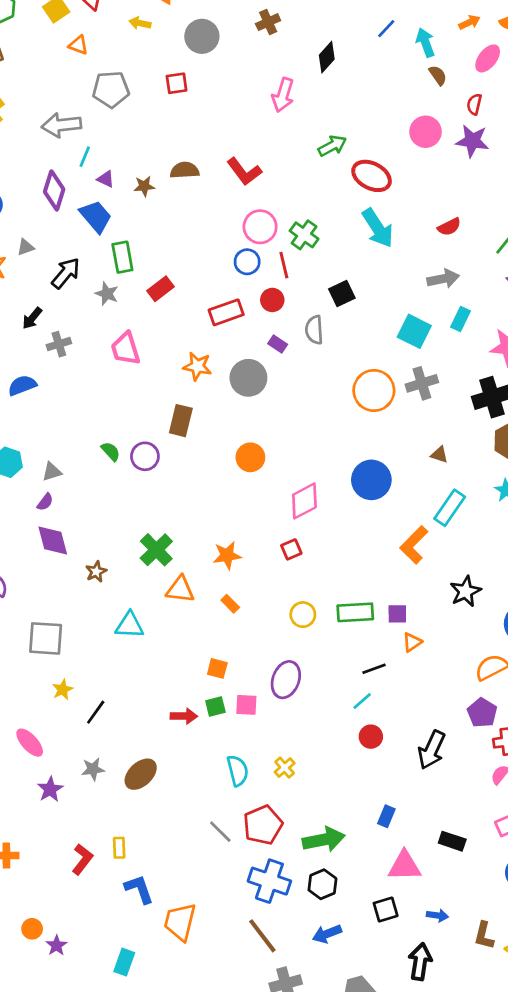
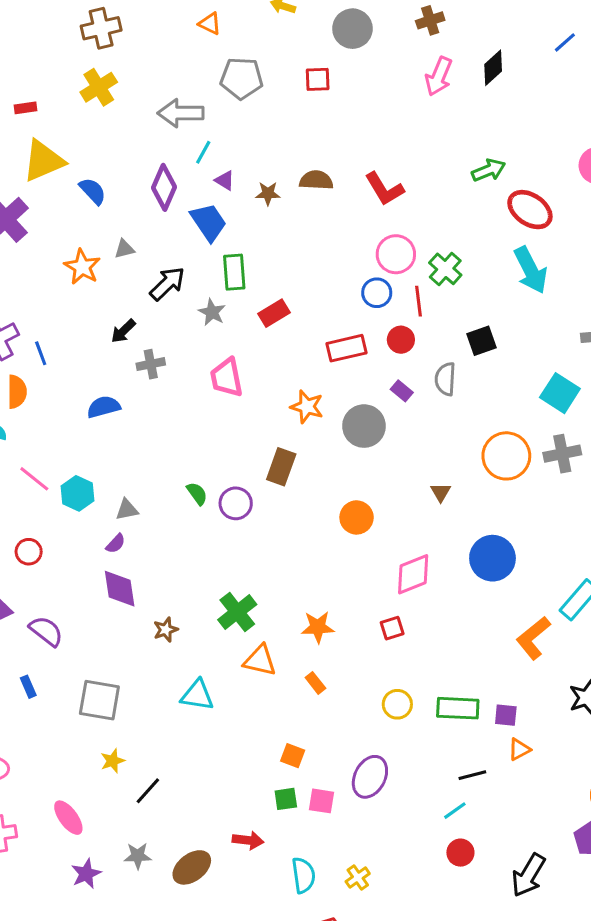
pink arrow: (283, 95) -> (439, 76), moved
brown triangle: (439, 455) -> (441, 492), moved, turned 36
red arrow: (184, 716) -> (248, 840), moved

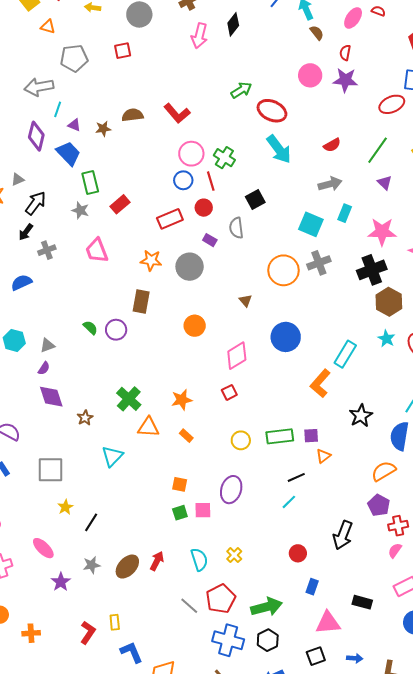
black arrow: (167, 284) -> (36, 203), moved
cyan triangle: (197, 695) -> (112, 456), turned -45
red arrow: (248, 840) -> (157, 561), moved, turned -60
red circle: (460, 853) -> (298, 553), moved

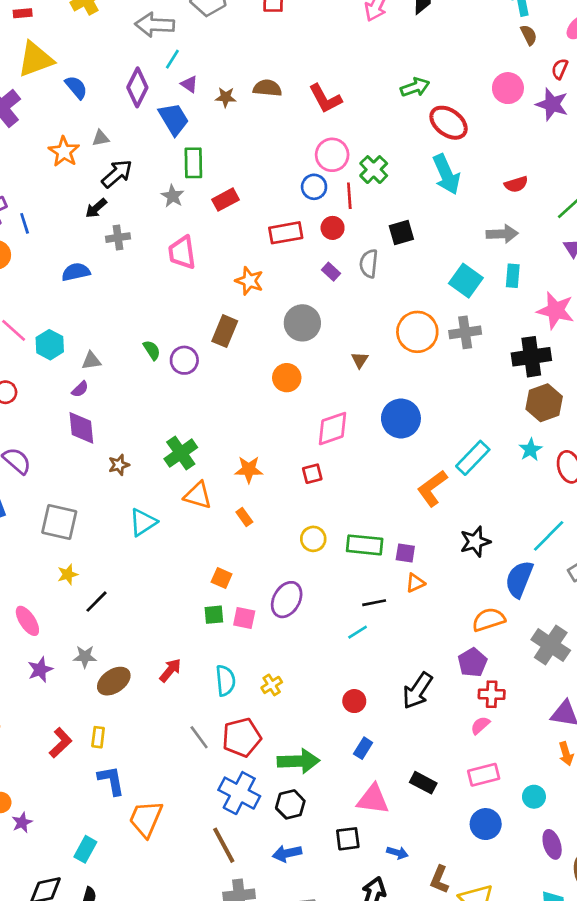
cyan rectangle: (345, 213) -> (513, 276), turned -30
gray circle: (190, 267) -> (302, 323), moved
brown ellipse: (127, 567) -> (114, 681), moved

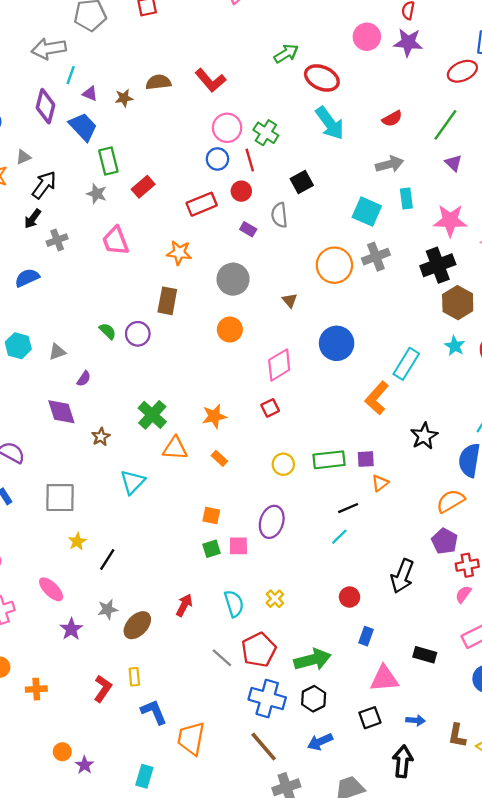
purple semicircle: (80, 389) -> (84, 379), moved

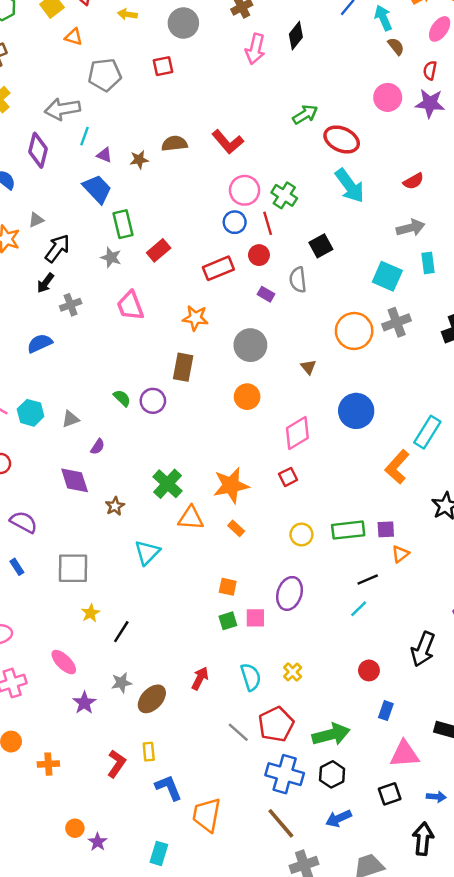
purple diamond: (45, 106) -> (38, 150), moved
orange star: (214, 416) -> (231, 485), size x1.4

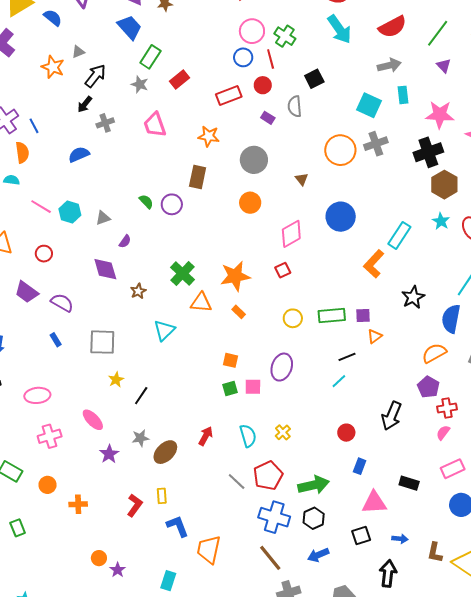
red semicircle: (413, 181) -> (393, 27), size x1.6
green rectangle: (123, 224) -> (150, 57), turned 45

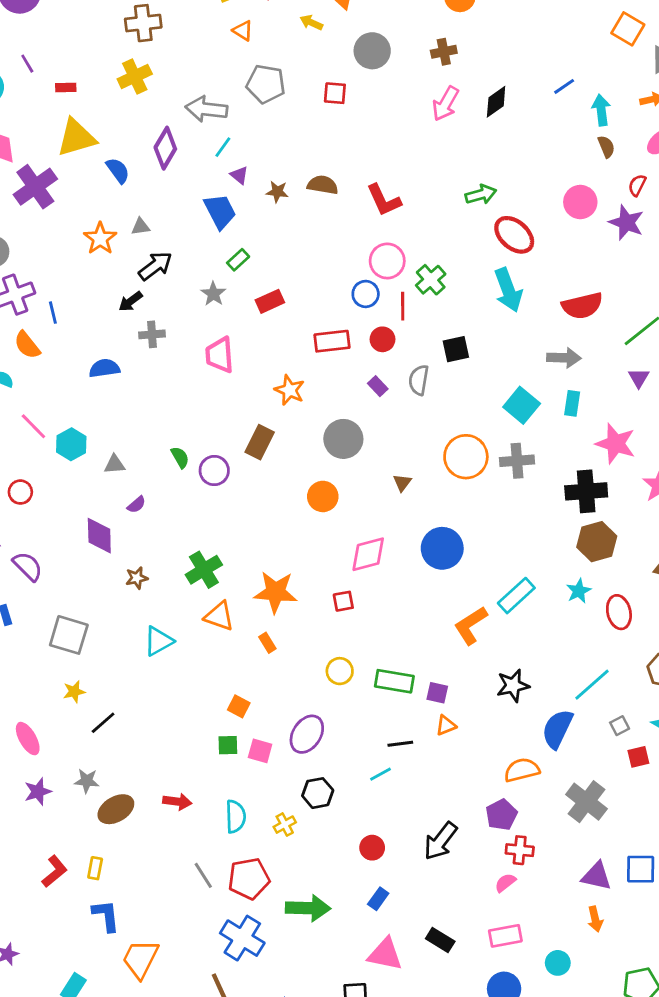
green rectangle: (150, 57) -> (238, 260), size x0.7
orange semicircle: (22, 152) -> (27, 345), turned 135
red arrow: (206, 436) -> (177, 802), turned 54
black hexagon: (314, 518) -> (318, 793), moved

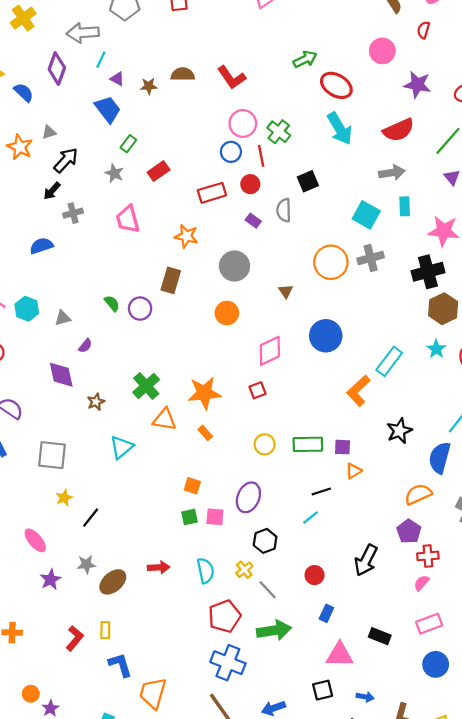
purple star: (626, 223) -> (417, 85), moved
gray line: (203, 875) -> (268, 590), moved

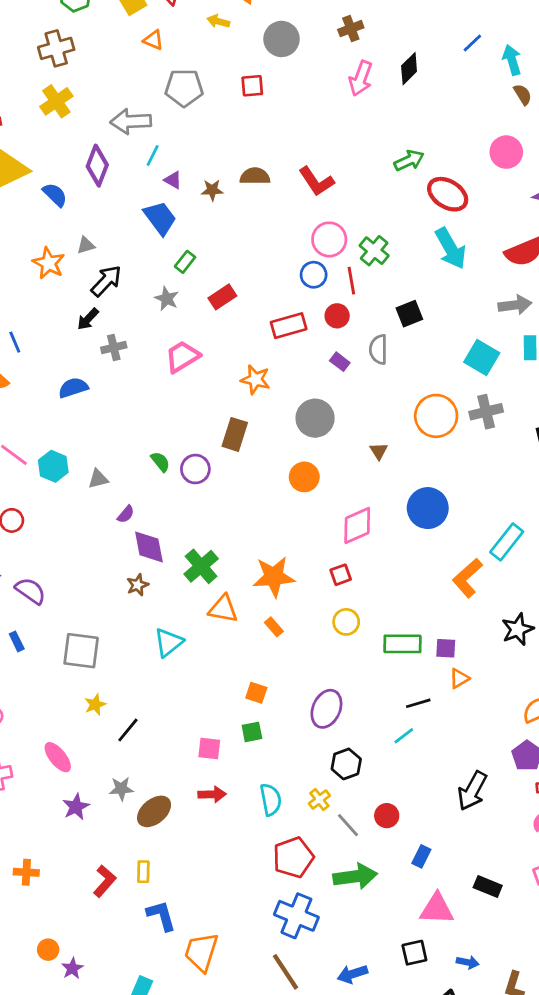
pink trapezoid: (128, 219) -> (182, 357), turned 72
purple diamond: (61, 375) -> (149, 547), moved
yellow circle: (265, 444) -> (346, 622), moved
pink square: (215, 517) -> (209, 749), moved
red circle: (315, 575) -> (387, 816), moved

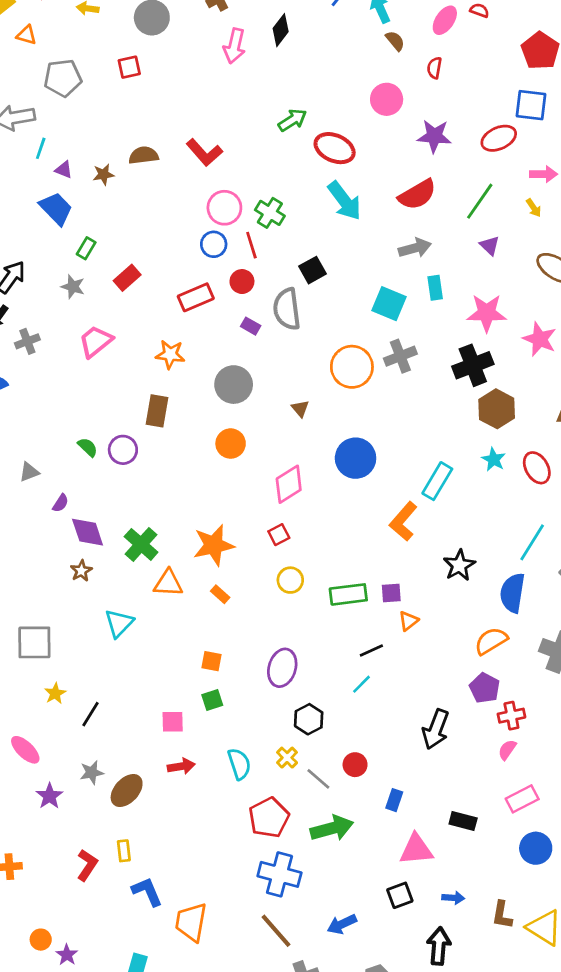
gray semicircle: (378, 349) -> (287, 309), size x1.4

